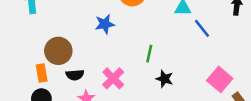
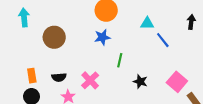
blue star: (105, 24) -> (102, 37), moved
brown circle: (58, 51) -> (54, 37), moved
black star: (165, 79) -> (140, 82), moved

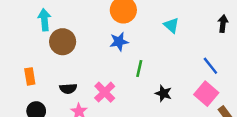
cyan arrow: (24, 17) -> (44, 20), moved
cyan triangle: (147, 23) -> (171, 25), turned 40
blue line: (163, 40) -> (210, 66), moved
orange rectangle: (32, 76) -> (30, 76), moved

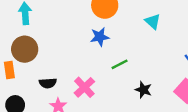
brown circle: (63, 42) -> (25, 49), moved
green line: (139, 69) -> (120, 64), turned 49

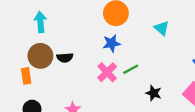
black semicircle: (48, 83) -> (65, 58), moved
pink cross: (84, 87) -> (107, 72), moved

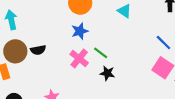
green line: (131, 69) -> (101, 53), turned 72
black star: (154, 93) -> (107, 73), moved

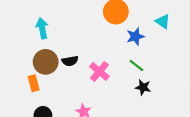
blue star: (80, 31) -> (135, 36), moved
pink cross: (79, 58) -> (99, 71), moved

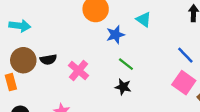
cyan arrow: (42, 28) -> (20, 26), turned 108
green line: (136, 65) -> (126, 64), moved

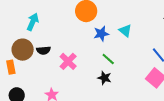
cyan triangle: (144, 19) -> (125, 31), moved
cyan arrow: (20, 26) -> (33, 22), moved, turned -78

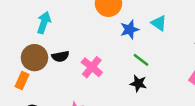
orange rectangle: (11, 67) -> (22, 80), turned 40

